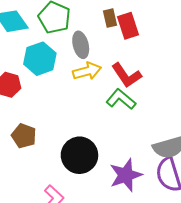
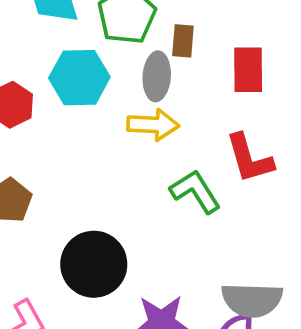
brown rectangle: (110, 18) -> (183, 41), moved
red L-shape: (127, 75) -> (249, 158), moved

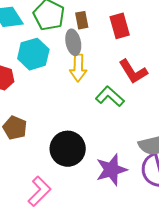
yellow arrow: (153, 125) -> (78, 68), turned 104

